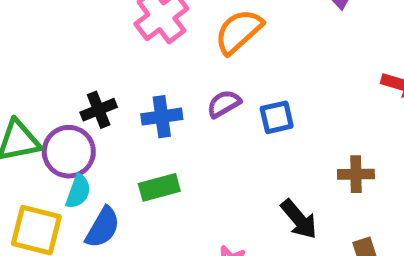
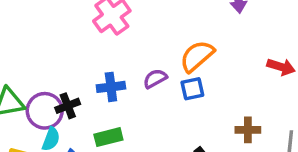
orange semicircle: (239, 31) -> (197, 56), moved
black cross: (99, 110) -> (68, 106), moved

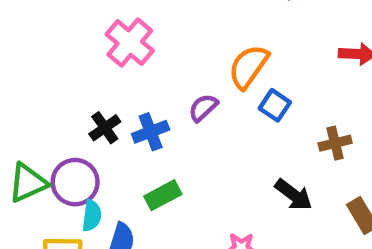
blue square: (192, 89) -> (275, 105), moved, turned -30
black cross: (68, 106) -> (105, 128), moved

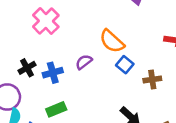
orange semicircle: (249, 67) -> (112, 41), turned -88
brown cross: (335, 143) -> (152, 79), moved

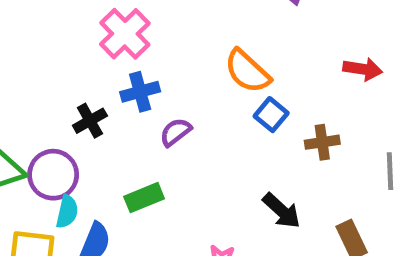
purple semicircle: (84, 62) -> (176, 132), moved
blue cross: (53, 73) -> (140, 92), moved

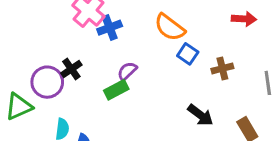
blue cross: (140, 92) -> (110, 28), moved
purple circle: (53, 175) -> (47, 82), moved
green rectangle: (144, 198) -> (116, 90), moved

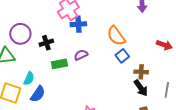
purple circle: (47, 82) -> (20, 34), moved
green rectangle: (116, 90) -> (59, 64), moved
black arrow: (200, 115) -> (141, 88), moved

